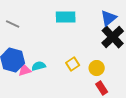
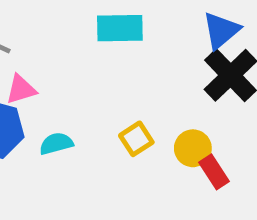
pink triangle: (25, 70) -> (21, 89), moved
red rectangle: (102, 88) -> (214, 172), moved

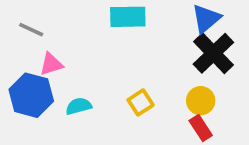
yellow circle: (193, 148) -> (201, 101), moved

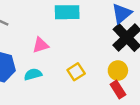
pink triangle: (51, 64) -> (41, 45), moved

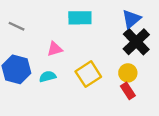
yellow square: (76, 72) -> (88, 74), size x1.5

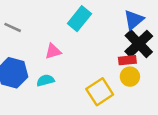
cyan rectangle: (80, 18) -> (79, 19), turned -50
yellow square: (88, 74) -> (100, 92), moved
red rectangle: (128, 91) -> (127, 60), moved, turned -63

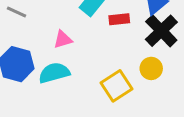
red rectangle: (127, 60) -> (119, 19), moved
cyan semicircle: (45, 80) -> (54, 73), size x1.5

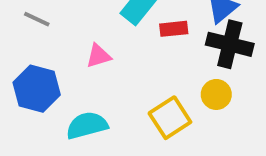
black cross: (161, 31) -> (230, 44), turned -32
cyan semicircle: (54, 73) -> (87, 125), moved

